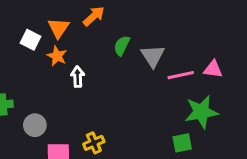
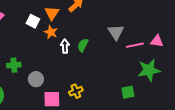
green semicircle: (122, 46) -> (83, 45), moved
green square: (182, 143) -> (128, 92), moved

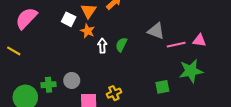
gray triangle: (116, 32) -> (156, 31), turned -36
green cross: (14, 65) -> (49, 85), moved
green square: (128, 92) -> (162, 87), moved

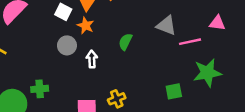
pink triangle: (199, 40) -> (217, 23), moved
white arrow: (102, 46) -> (92, 59), moved
gray circle: (72, 80) -> (67, 45), moved

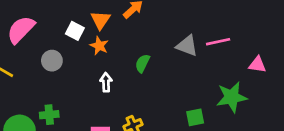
pink triangle: (217, 23) -> (257, 65), moved
pink line: (190, 42) -> (218, 42), moved
gray circle: (67, 45) -> (52, 61), moved

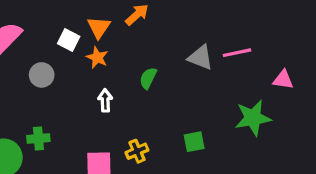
green square: (195, 117) -> (194, 142), moved

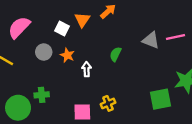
orange star: (97, 57) -> (67, 55), moved
green square: (194, 142) -> (161, 99), moved, size x1.5

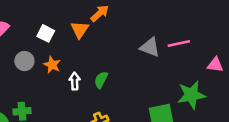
orange triangle: (82, 20) -> (80, 30), moved
green semicircle: (116, 54) -> (101, 80), moved

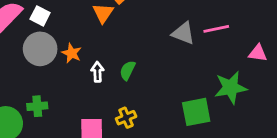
white square: (46, 33) -> (40, 16), moved
gray circle: (24, 61) -> (40, 49), size x1.5

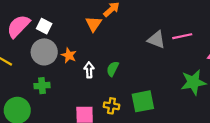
green cross: (37, 106) -> (42, 86), moved
green square: (196, 112) -> (143, 101), moved
yellow cross: (126, 118) -> (111, 106), turned 32

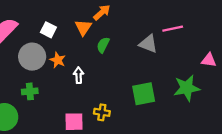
white square: (44, 26) -> (48, 30), moved
pink line: (182, 36) -> (173, 29), moved
green semicircle: (113, 69) -> (103, 45), moved
green square: (143, 101) -> (144, 94), moved

